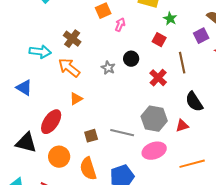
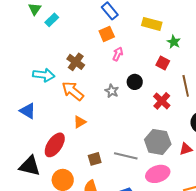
pink arrow: (120, 25) -> (118, 54), moved

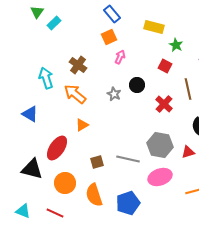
cyan arrow: (44, 75) -> (46, 78), turned -115

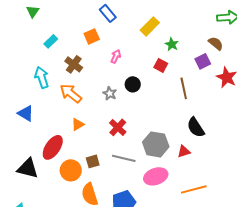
cyan rectangle: (54, 23) -> (51, 41), moved
yellow rectangle: (154, 27) -> (150, 26), turned -60
orange square: (109, 37) -> (92, 36), moved
red cross: (164, 104) -> (118, 127), moved
orange circle: (65, 183) -> (71, 170), moved

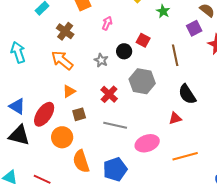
red square: (161, 65) -> (143, 40), moved
cyan arrow: (42, 77) -> (18, 52), moved
blue triangle: (26, 113) -> (17, 106), moved
gray hexagon: (156, 144) -> (142, 81), moved
brown square: (93, 161) -> (79, 114), moved

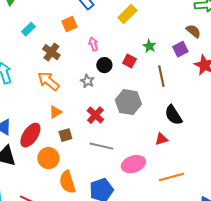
green star: (163, 11) -> (149, 46), moved
pink arrow: (107, 23) -> (93, 44), turned -40
black circle: (124, 51) -> (104, 65), moved

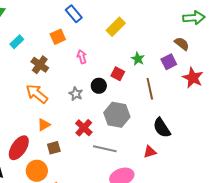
black circle: (104, 65) -> (99, 86), moved
gray line: (101, 146) -> (105, 149), moved

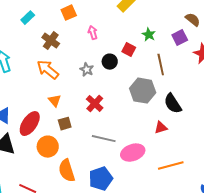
gray hexagon: (117, 115) -> (143, 91), moved
orange triangle: (44, 125) -> (55, 101), turned -40
gray line: (105, 149) -> (104, 139), moved

